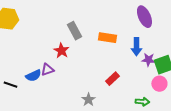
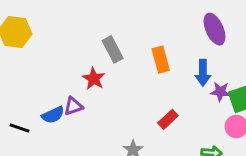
orange rectangle: (107, 38) -> (161, 60), turned 66

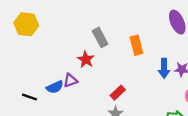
blue arrow: (203, 73) -> (164, 68), moved
red rectangle: (168, 119) -> (118, 93), moved

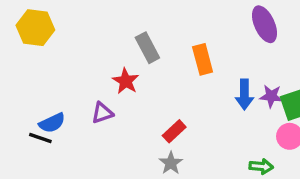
blue semicircle: (55, 87) -> (52, 123), moved

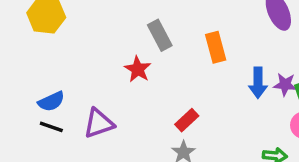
purple triangle: (102, 113) -> (99, 123), moved, size x1.4
blue semicircle: (52, 123) -> (51, 101), moved

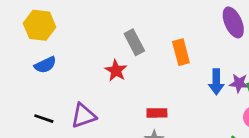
blue semicircle: (51, 101) -> (45, 65), moved
red rectangle: (187, 120) -> (157, 113), turned 42

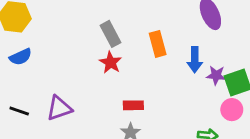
red star: (116, 70) -> (111, 63), moved
blue arrow: (216, 82) -> (195, 60), moved

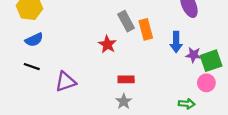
gray rectangle: (111, 34) -> (126, 21), moved
black line: (19, 111) -> (32, 67), moved

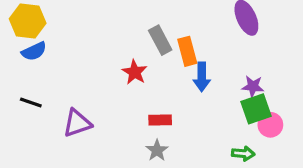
blue semicircle: (34, 40) -> (34, 51), moved
blue arrow: (176, 42) -> (202, 77), moved
green square: (211, 61) -> (256, 109), moved

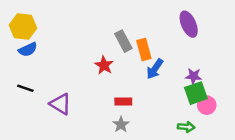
blue arrow: (202, 77) -> (155, 69), turned 35
purple triangle: (77, 123) -> (60, 104), turned 50

